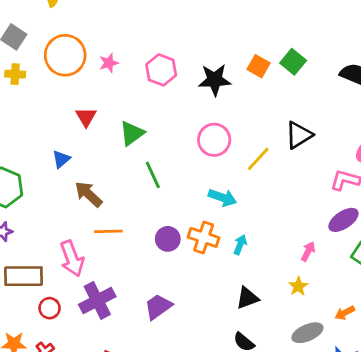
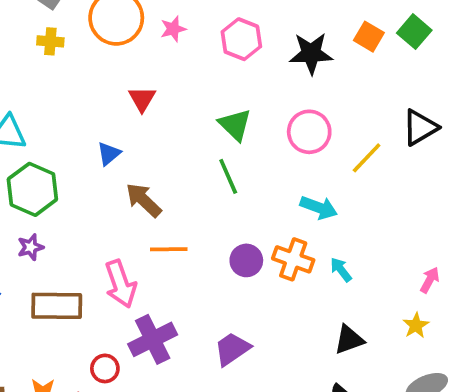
green triangle: (132, 133) -> (235, 125), moved, turned -40
cyan arrow: (240, 245) -> (341, 270), turned -60
red circle: (50, 308) -> (105, 368), moved

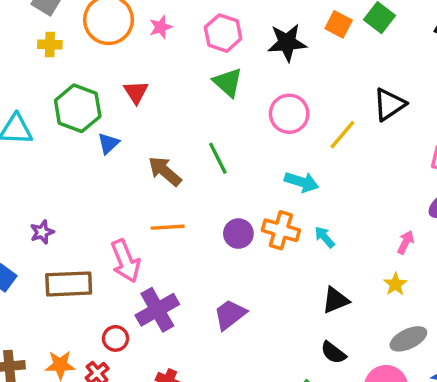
green triangle: (235, 125) -> (228, 82), moved
green hexagon: (32, 189) -> (78, 108), moved
brown arrow: (144, 200) -> (165, 171), moved

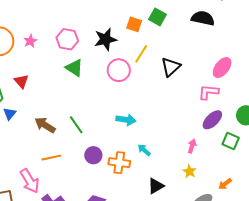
pink circle: (289, 114) -> (119, 70), moved
yellow line: (342, 135) -> (141, 54), moved
green line: (218, 158) -> (76, 125), moved
orange cross: (281, 230) -> (119, 163), moved

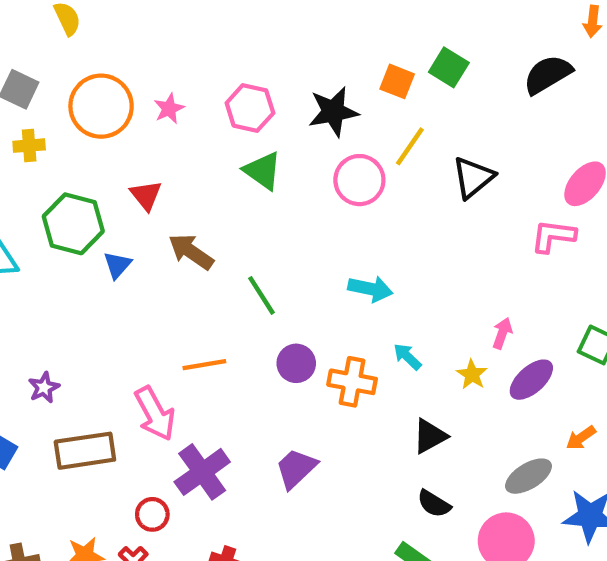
black semicircle: (203, 18) -> (548, 74), turned -45
purple ellipse: (212, 120) -> (531, 380), moved
brown arrow: (45, 125) -> (191, 252), moved
pink arrow: (192, 146) -> (502, 333), moved
yellow star: (190, 171) -> (472, 374), moved

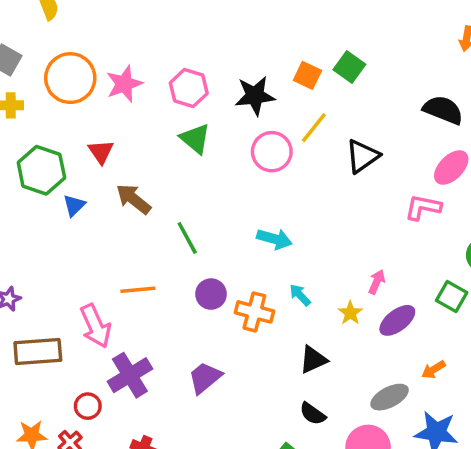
black semicircle: (548, 74) -> (443, 110), moved, turned 48
pink star: (169, 109) -> (124, 84), size x1.5

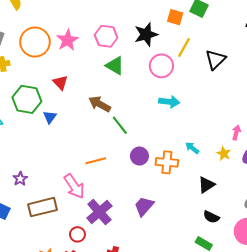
brown arrow: (134, 199) -> (100, 104), moved
cyan arrow: (274, 239) -> (169, 102), moved

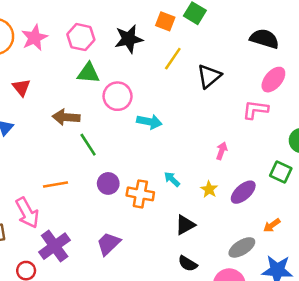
green triangle: (115, 66) -> (88, 73), turned -30
pink circle: (161, 66) -> (118, 96), moved
brown arrow: (100, 104) -> (66, 117), turned -30
pink arrow: (236, 133) -> (222, 151), moved

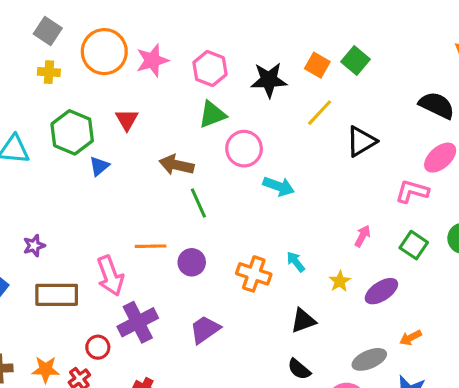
green triangle: (88, 73) -> (212, 114), turned -35
green square: (281, 172) -> (414, 245), moved
purple circle: (108, 183) -> (192, 262), moved

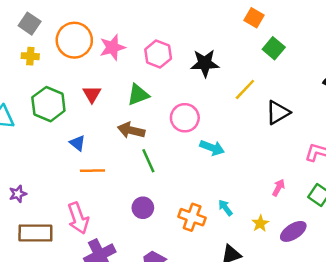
orange square: (317, 65) -> (254, 18), moved
green triangle: (212, 114) -> (138, 95), moved
blue triangle: (99, 166) -> (77, 143), moved, turned -42
orange line: (151, 246) -> (92, 171), moved

